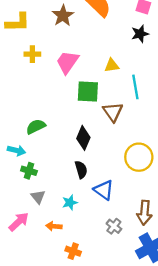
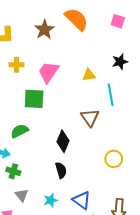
black star: (140, 34) -> (120, 62), moved
green square: (88, 91) -> (34, 99), moved
yellow circle: (139, 157) -> (114, 159), size x0.7
blue triangle: (104, 190) -> (82, 200), moved

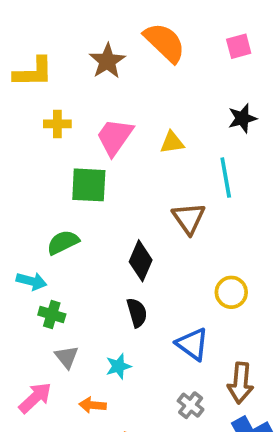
pink square: (118, 21) -> (239, 46), turned -32
yellow triangle: (89, 75) -> (172, 142), moved
blue triangle: (82, 200) -> (192, 344), moved

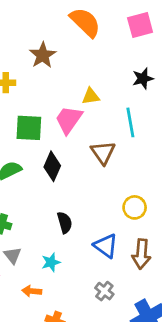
pink square: (239, 46) -> (140, 25), size x1.4
brown star: (107, 61) -> (43, 55), moved
pink trapezoid: (115, 137) -> (69, 120), moved
black diamond: (141, 261) -> (52, 166), moved
brown arrow: (241, 383) -> (141, 254), moved

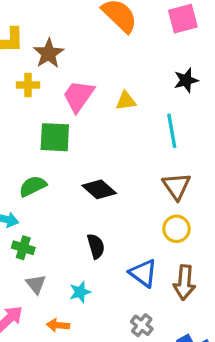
brown star: (43, 55) -> (48, 53), moved
pink trapezoid: (69, 120) -> (79, 96), moved
brown triangle: (103, 153) -> (176, 186), moved
black diamond: (52, 166) -> (99, 189), moved, turned -72

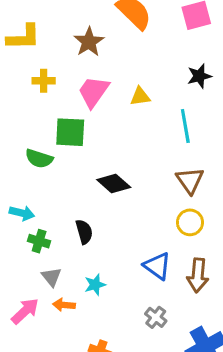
brown star: (48, 53) -> (89, 42), moved
green semicircle: (33, 186) -> (39, 159), moved, turned -136
black semicircle: (96, 246) -> (84, 232), moved
orange arrow: (58, 325) -> (64, 305), moved

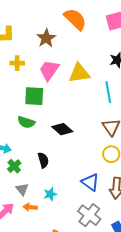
yellow triangle: (140, 96) -> (79, 73), size x1.6
green semicircle: (39, 159) -> (26, 122), moved
green cross: (39, 241) -> (14, 166), turned 32
gray cross: (156, 317) -> (89, 215), size x1.6

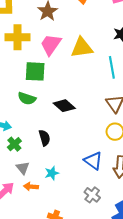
yellow cross: (17, 63) -> (18, 37), size x1.6
gray cross: (89, 215) -> (92, 195), size x0.7

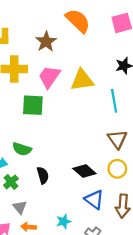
green semicircle: (27, 98) -> (22, 149), moved
black diamond: (64, 106) -> (84, 171), moved
cyan star: (52, 173) -> (64, 221), moved

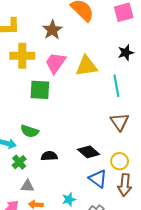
yellow circle: (117, 169) -> (120, 161), moved
black semicircle: (43, 175) -> (49, 156), turned -77
gray triangle: (20, 207) -> (27, 186), turned -48

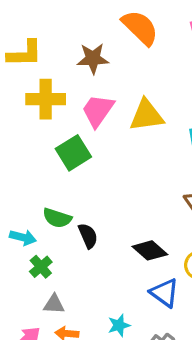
brown star: (52, 30) -> (93, 58), turned 30
green square: (40, 90) -> (73, 153), turned -35
black semicircle: (49, 156) -> (88, 236), moved, turned 70

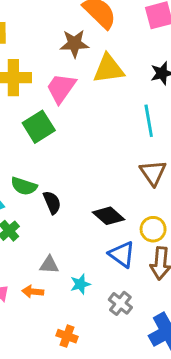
brown star: (93, 58) -> (74, 44), moved
yellow triangle: (147, 115) -> (109, 69), moved
gray triangle: (54, 304) -> (49, 265), moved

